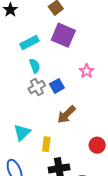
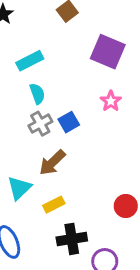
purple square: (63, 35) -> (108, 52), moved
brown arrow: (66, 115) -> (52, 163), moved
yellow rectangle: (46, 144) -> (54, 205), turned 56

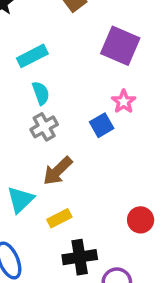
blue square: (69, 122) -> (102, 125), moved

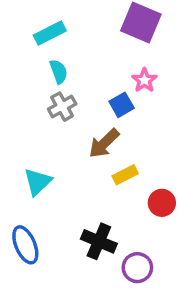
brown arrow: (58, 171) -> (104, 143), moved
yellow rectangle: (59, 218) -> (125, 175), moved
black cross: (80, 257) -> (99, 241), turned 32

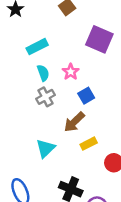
pink star: (144, 80) -> (71, 72), moved
cyan triangle: (38, 182) -> (46, 148), moved

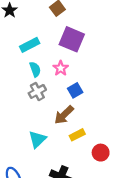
purple square: (99, 39) -> (72, 39), moved

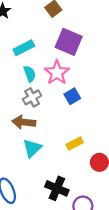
pink star: (61, 68) -> (57, 73), size x1.5
brown arrow: (64, 115) -> (24, 122), moved, turned 50

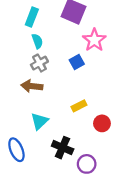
cyan rectangle: (24, 48) -> (32, 17), turned -42
pink star: (57, 73) -> (94, 40), moved
cyan triangle: (32, 148) -> (39, 121), moved

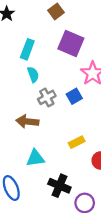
gray cross: (39, 63) -> (47, 97), moved
cyan triangle: (39, 121) -> (35, 158), turned 36

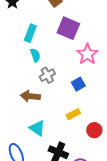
blue square: (74, 96) -> (78, 84), moved
cyan triangle: (35, 158) -> (37, 128), turned 42

